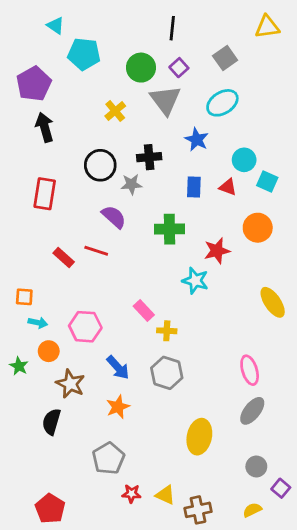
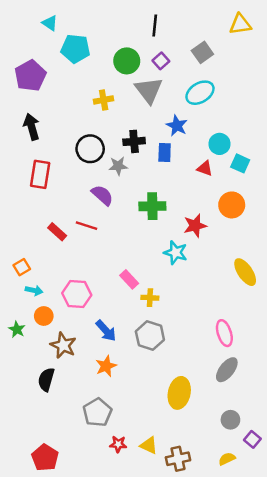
yellow cross: (115, 111) -> (104, 100), turned 30
black arrow: (45, 127) -> (32, 127), moved
blue rectangle: (194, 187) -> (165, 152), moved
orange square: (24, 297) -> (22, 267), turned -35

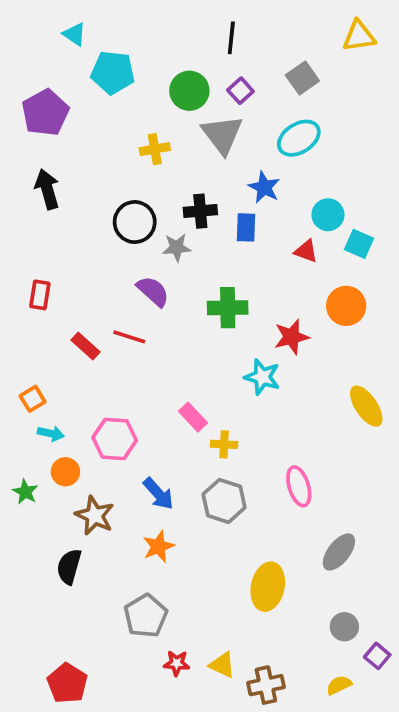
red rectangle: (40, 174) -> (40, 295), moved, size x0.7
pink ellipse: (224, 333) -> (299, 486), moved

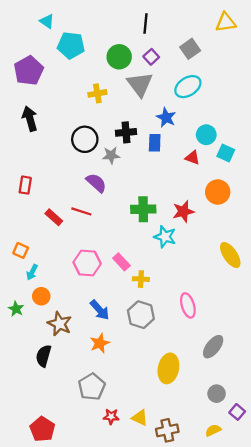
green cross: (228, 308) -> (143, 209), moved
orange square: (33, 399) -> (21, 250), turned -35
cyan arrow: (51, 433) -> (32, 272), turned 105
pink hexagon: (115, 439) -> (87, 263), moved

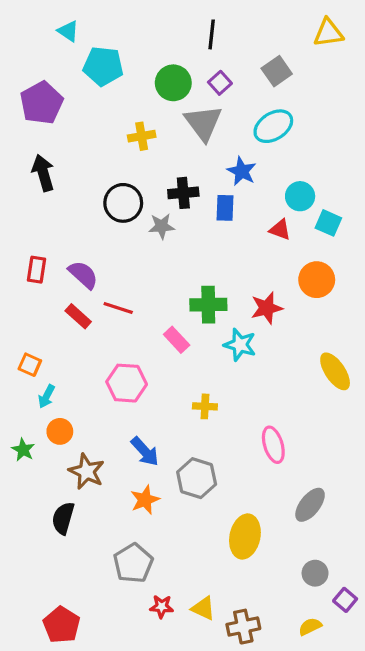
purple semicircle: (96, 183) -> (83, 275), moved
pink rectangle: (121, 262) -> (177, 340), moved
gray hexagon: (141, 315) -> (197, 478), moved

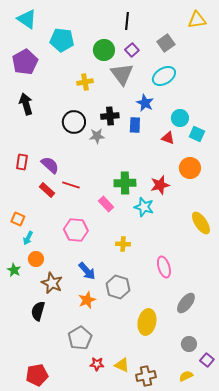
cyan triangle: (68, 31) -> (27, 19), moved, size x1.5
red pentagon: (62, 625) -> (37, 375), turned 30

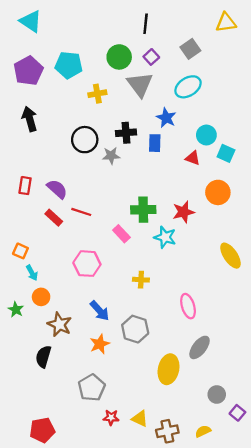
cyan pentagon: (62, 40) -> (69, 65), moved
cyan arrow: (28, 238) -> (32, 273), turned -56
gray ellipse: (186, 303) -> (200, 347), moved
yellow semicircle: (186, 376) -> (203, 431), moved

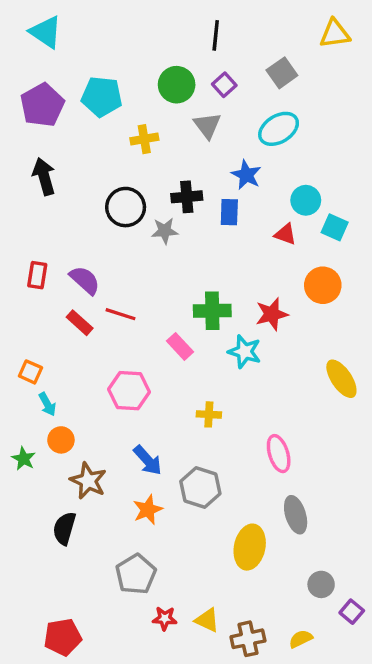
gray triangle: (140, 85) -> (207, 125), size x0.7
gray ellipse: (200, 347) -> (296, 515), turned -55

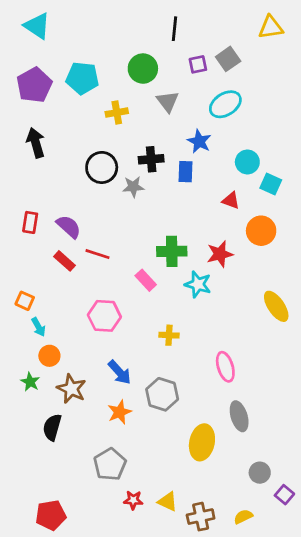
purple square: (224, 85) -> (198, 64), moved, turned 30
red triangle: (285, 234) -> (231, 200), moved
green star: (24, 459) -> (30, 382), moved

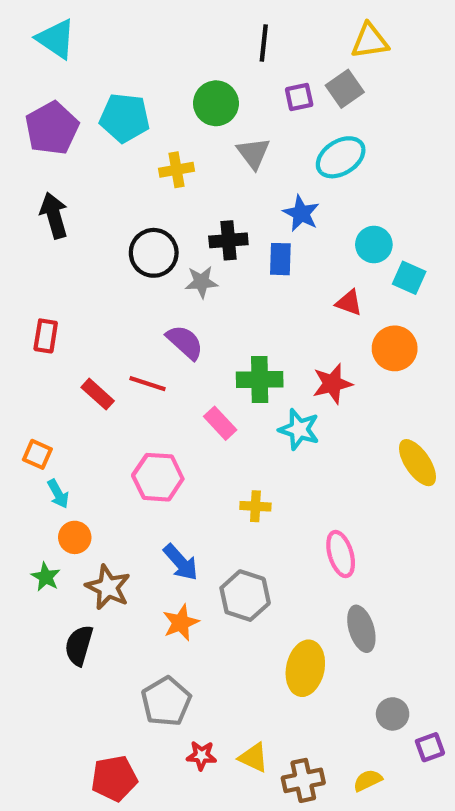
yellow triangle: (271, 27) -> (370, 41), moved
purple semicircle: (69, 227) -> (185, 342), moved
purple square: (284, 495) -> (430, 747), turned 30
red pentagon: (51, 515) -> (114, 778), moved

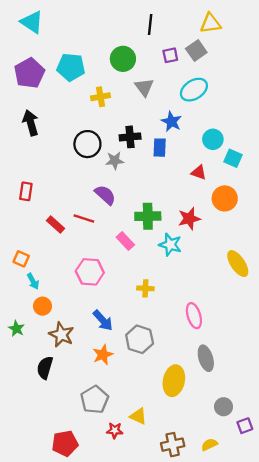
green star: (46, 577) -> (16, 329), moved
yellow triangle: (253, 758) -> (138, 416), moved

